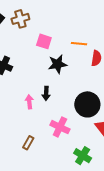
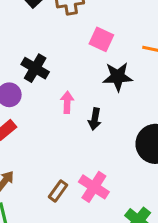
pink arrow: (29, 102) -> (67, 102), moved
pink cross: (60, 127) -> (94, 187), moved

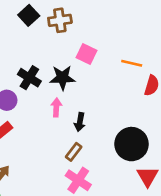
black star: (118, 77) -> (62, 78), moved
brown rectangle: (58, 191) -> (74, 152), moved

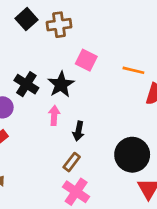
black star: (62, 78) -> (61, 84), turned -30

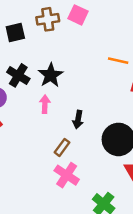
black square: (26, 19) -> (15, 33), moved, turned 30
pink square: (86, 60) -> (78, 15), moved
black arrow: (78, 131) -> (78, 120), moved

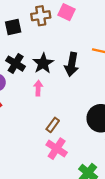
black arrow: (78, 120) -> (72, 64), moved, size x1.5

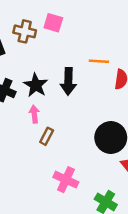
brown cross: (41, 16) -> (25, 31), turned 30
brown rectangle: (53, 125) -> (47, 136), moved

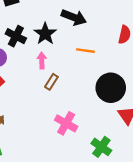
orange line: (99, 61) -> (85, 51), moved
black arrow: (68, 81) -> (74, 17), moved, turned -75

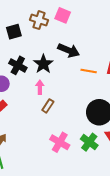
orange line: (85, 51) -> (89, 71), moved
green cross: (101, 147) -> (89, 142), moved

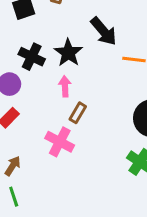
black arrow: (69, 50) -> (104, 31), turned 30
pink cross: (60, 142) -> (60, 142), moved

